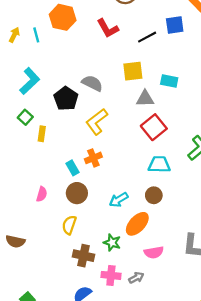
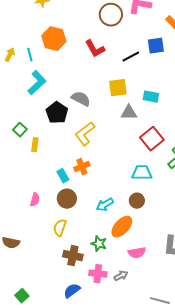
cyan L-shape: (30, 81) -> (37, 83), moved
red square: (154, 127) -> (152, 139), moved

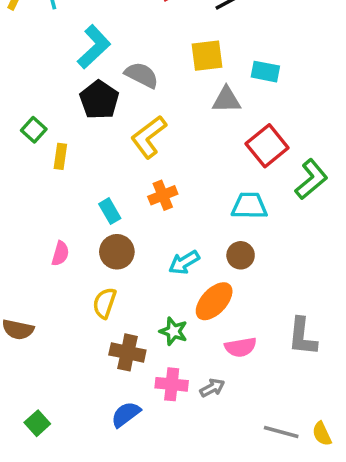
cyan L-shape: (37, 83) -> (94, 47), moved
orange cross: (82, 167) -> (163, 195), moved

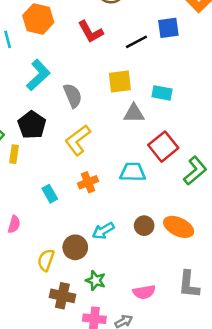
gray semicircle: (142, 75) -> (73, 96), turned 40
black pentagon: (99, 100) -> (32, 125), moved
cyan trapezoid: (249, 206) -> (133, 172), moved
brown circle: (117, 252) -> (75, 247), moved
orange ellipse: (214, 301) -> (179, 227), moved, turned 72

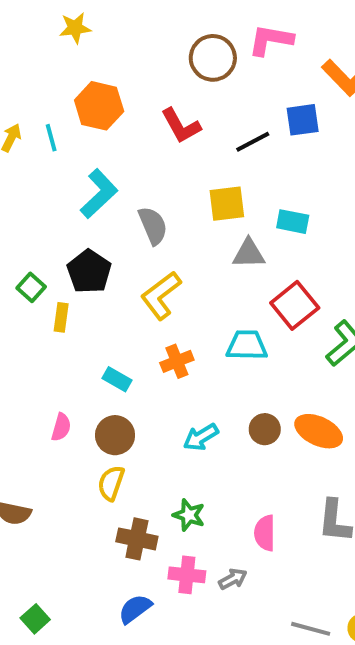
cyan rectangle: (50, 194) -> (117, 379), turned -30
brown circle: (75, 247) -> (115, 435), moved
pink semicircle: (144, 292) -> (265, 533), turned 100

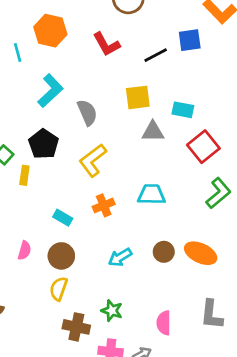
red square: (295, 305) -> (203, 147), moved

